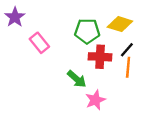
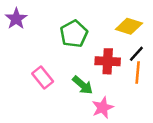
green pentagon: (87, 31) -> (74, 34), moved, turned -30
pink rectangle: (39, 43) -> (43, 78), moved

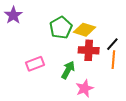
yellow diamond: (129, 26) -> (85, 30), moved
pink rectangle: (43, 78) -> (35, 64), turned -72
green arrow: (83, 85) -> (68, 70), turned -102

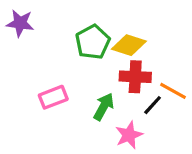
purple star: (13, 15) -> (20, 23), turned -30
black line: (112, 44) -> (153, 105), moved
orange line: (113, 60) -> (173, 91), turned -66

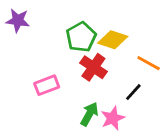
red cross: (135, 77) -> (93, 67), moved, turned 32
orange line: (173, 91) -> (149, 63), moved
green arrow: (104, 107) -> (89, 114), moved

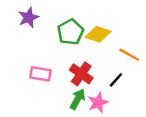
purple star: (18, 20) -> (29, 18), moved, turned -30
red cross: (93, 67) -> (81, 74), moved
pink rectangle: (47, 85) -> (41, 74), turned 30

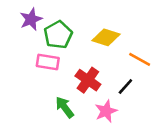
green pentagon: (70, 32) -> (58, 35), moved
pink rectangle: (41, 74) -> (48, 62), moved
green arrow: (78, 99) -> (65, 107), moved, turned -66

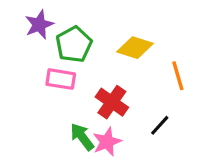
orange line: (140, 59) -> (178, 76), turned 45
black line: (125, 87) -> (160, 125), moved
pink star: (106, 111) -> (107, 142), moved

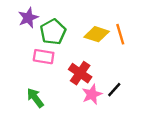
orange line: (178, 76) -> (120, 34), moved
green arrow: (82, 137) -> (35, 98), moved
pink star: (107, 142) -> (92, 94), moved

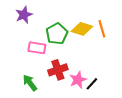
green pentagon: (53, 32) -> (57, 34), moved
red cross: (80, 73) -> (58, 70), moved, turned 36
black line: (114, 90) -> (92, 84), moved

